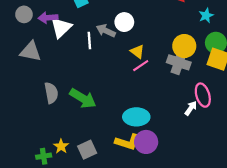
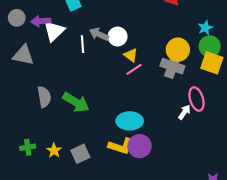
cyan star: (206, 15) -> (205, 28), moved
white circle: (124, 22) -> (118, 36), moved
green cross: (44, 156) -> (28, 147), moved

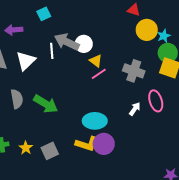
white triangle: (54, 31) -> (26, 61), moved
gray arrow: (99, 34) -> (67, 42), size x1.4
yellow circle: (178, 50) -> (147, 30), moved
white arrow: (184, 112) -> (135, 109), moved

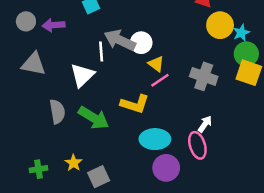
white triangle: (26, 61) -> (82, 75), moved
pink ellipse: (156, 101) -> (197, 145), moved
yellow L-shape: (87, 144) -> (135, 104), moved
yellow star: (26, 148) -> (74, 163), moved

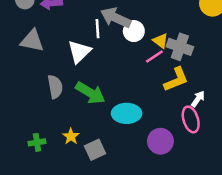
white circle: (141, 43) -> (134, 31), moved
yellow triangle: (156, 64) -> (160, 41), moved
gray cross: (204, 76) -> (180, 47), moved
yellow L-shape: (135, 104) -> (176, 79), moved, turned -40
cyan ellipse: (155, 139) -> (127, 113), moved

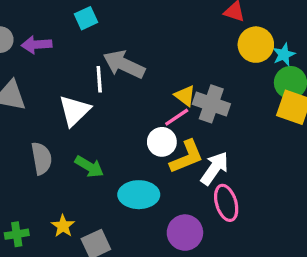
white circle: (134, 31) -> (162, 142), moved
yellow L-shape: (176, 79) -> (187, 157), moved
green arrow: (90, 93) -> (89, 167), size x0.7
white arrow: (198, 99) -> (215, 168), moved, size x1.5

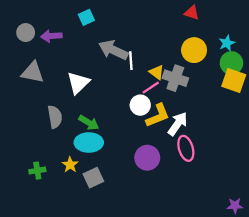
yellow circle: (256, 45) -> (194, 50), moved
white line: (99, 79) -> (131, 61), moved
cyan ellipse: (139, 195) -> (89, 142), moved
purple circle: (185, 233) -> (147, 158), moved

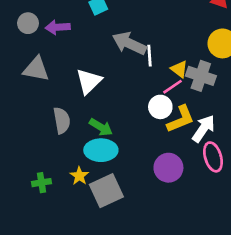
gray square: (93, 178) -> (106, 191), size x1.4

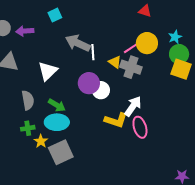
pink line: (172, 87) -> (131, 48), moved
yellow L-shape: (181, 119) -> (116, 120), moved, turned 40
purple circle: (168, 168) -> (89, 83), moved
green cross: (41, 183) -> (28, 128), moved

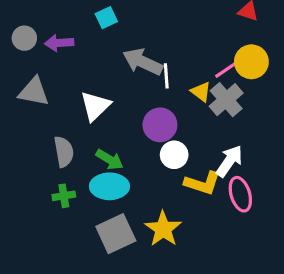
gray cross: (131, 67) -> (226, 100), turned 30
white circle: (101, 90) -> (174, 155), moved
yellow star: (41, 141) -> (163, 229), moved, size x1.6

